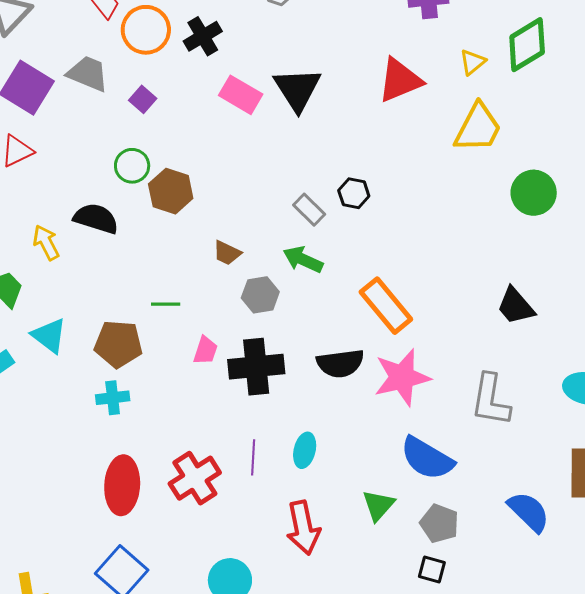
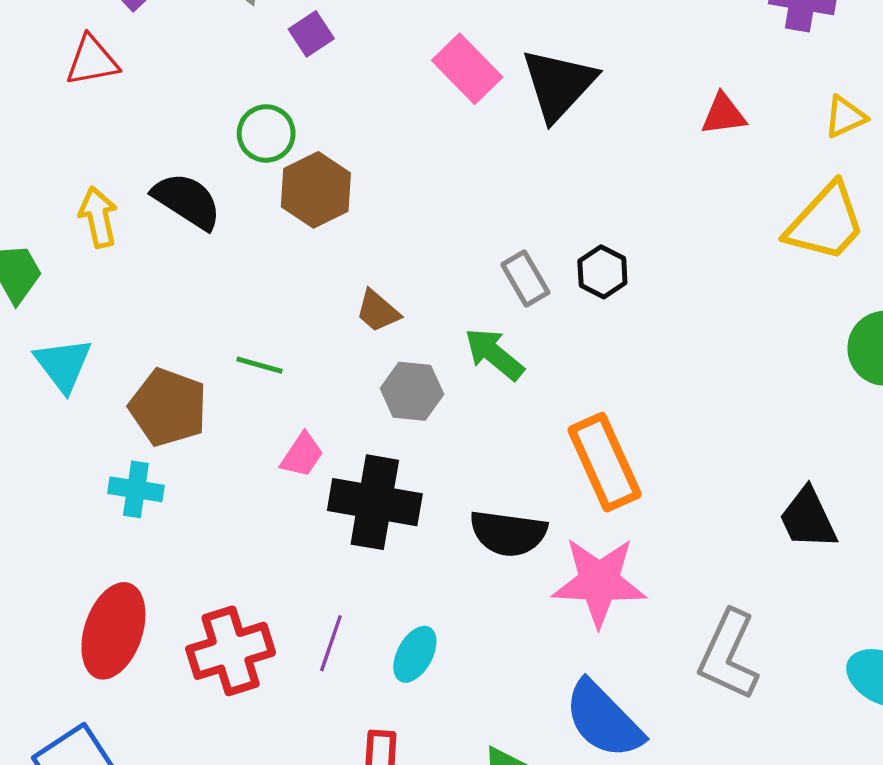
red triangle: (400, 80) -> (724, 114), size x0.6

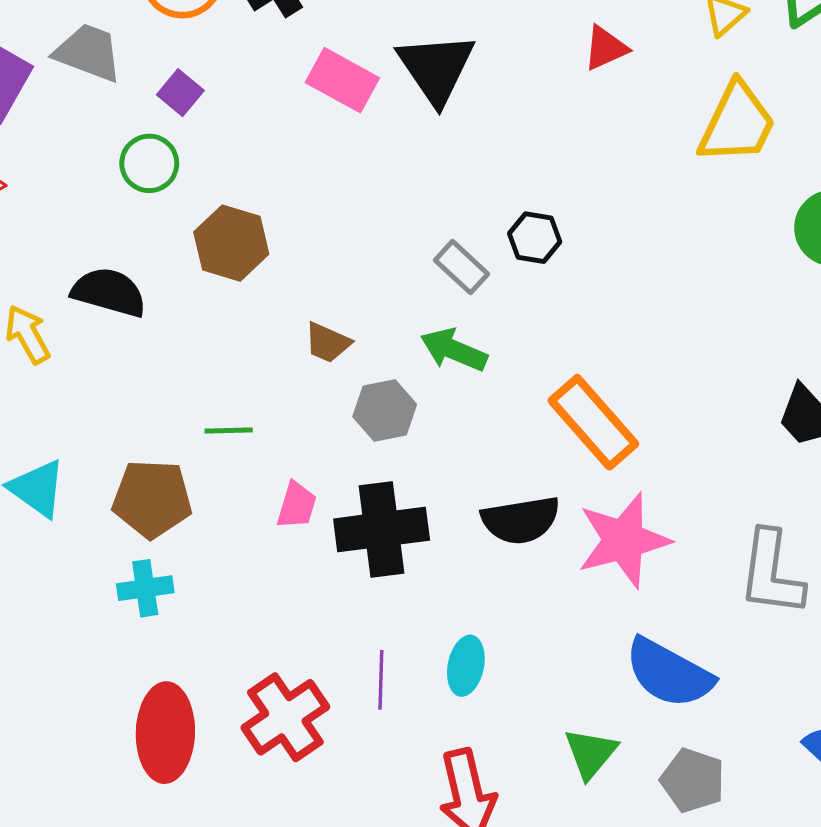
green circle: (266, 133) -> (149, 163), moved

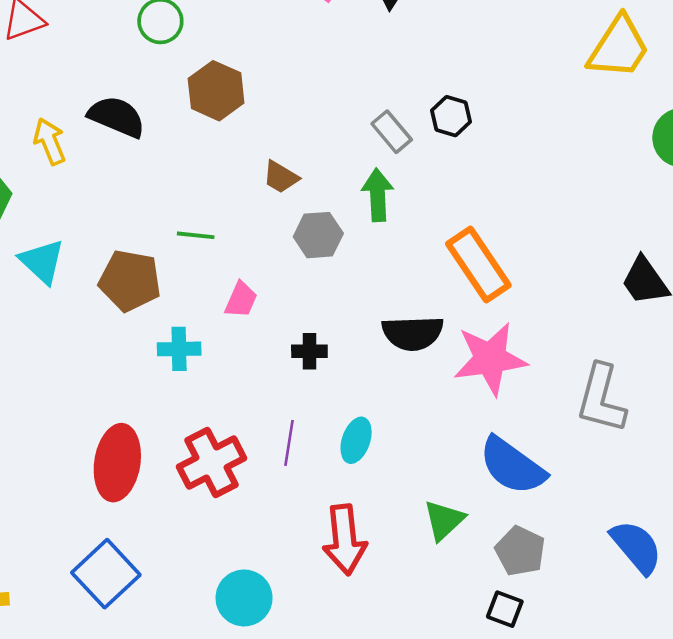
green arrow: (454, 350) -> (378, 195), turned 57
black cross: (382, 530) -> (309, 351), moved, size x0.5
cyan cross: (145, 588) -> (179, 349), moved

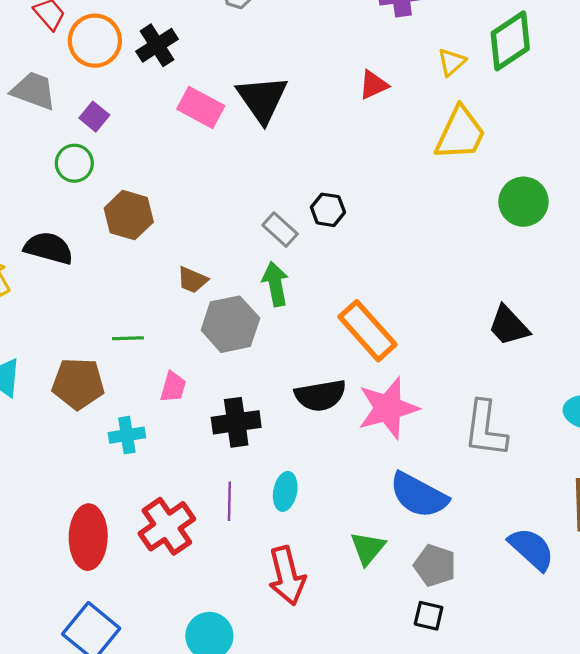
gray hexagon: (318, 235) -> (230, 324), size x1.4
black cross: (309, 351) -> (236, 422), size x1.6

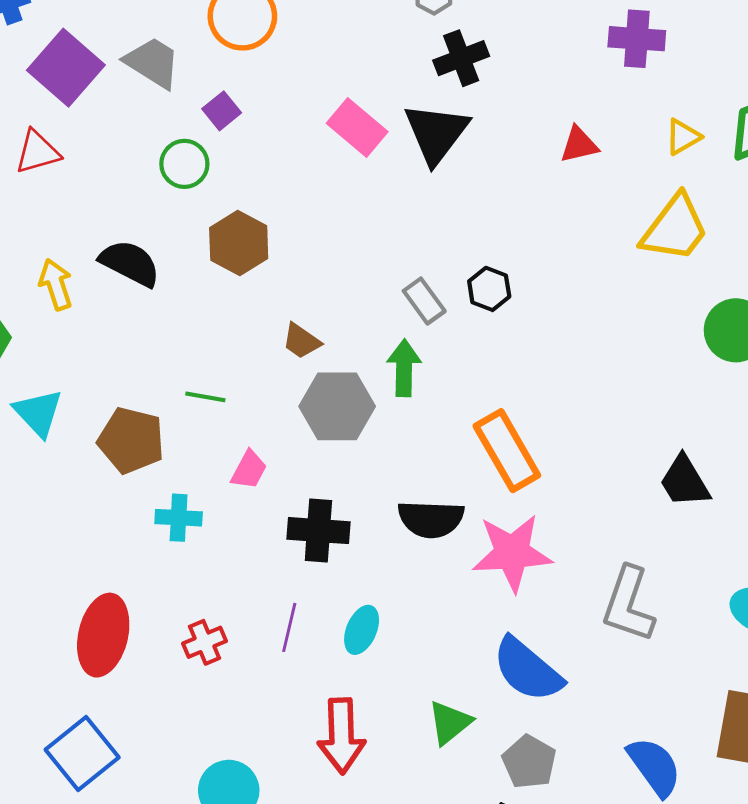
black cross: (157, 45) -> (461, 58), moved
red cross: (167, 526) -> (204, 642), size x0.6

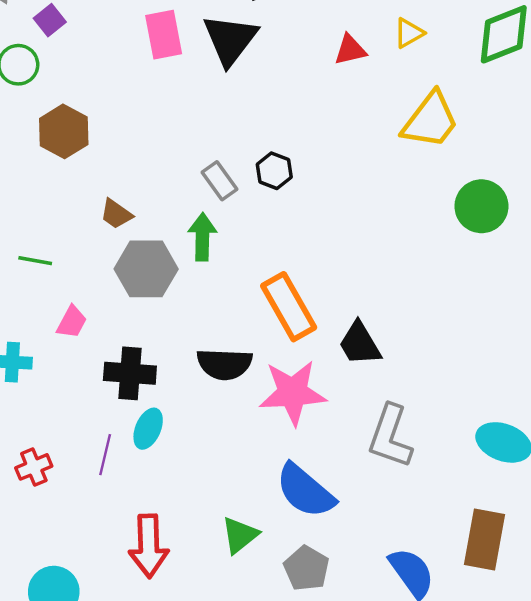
pink rectangle: (357, 127) -> (164, 35), turned 39
yellow triangle: (683, 137) -> (409, 33), moved
black trapezoid: (685, 481) -> (360, 344), moved
cyan ellipse: (362, 630) -> (148, 429), moved

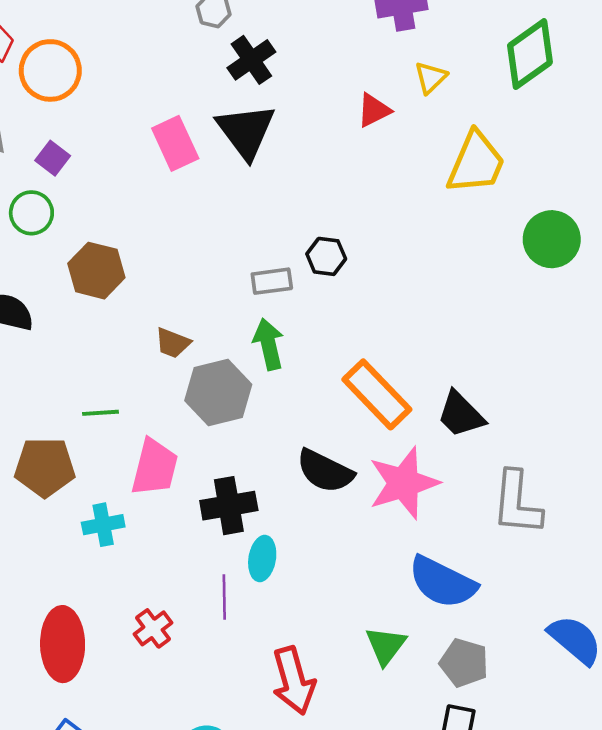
gray rectangle: (220, 181) -> (272, 281), turned -48
pink trapezoid: (72, 322) -> (155, 467), size x1.6
black semicircle: (224, 364) -> (325, 471), turned 38

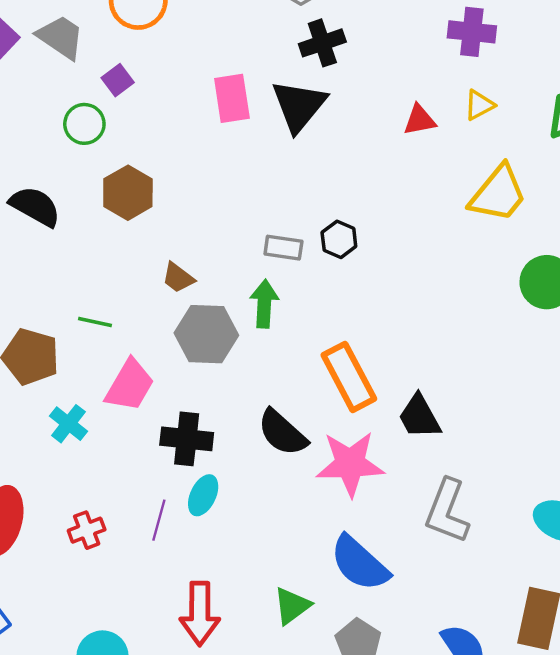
cyan cross: (103, 525) -> (68, 424), turned 33

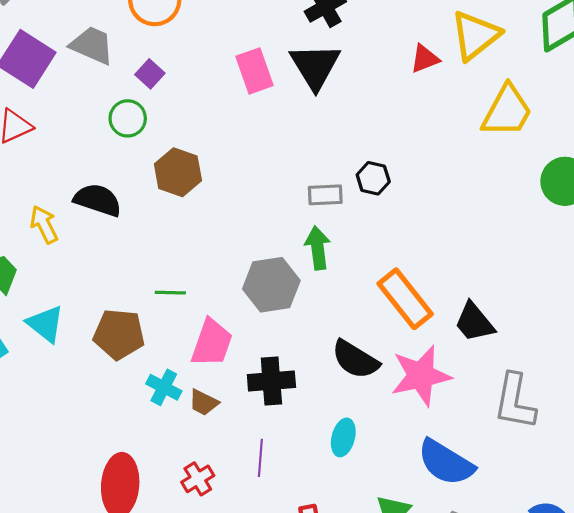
yellow triangle: (479, 105) -> (475, 35), size x1.8
brown trapezoid: (178, 278) -> (204, 402), moved
cyan ellipse: (203, 495) -> (343, 437), moved

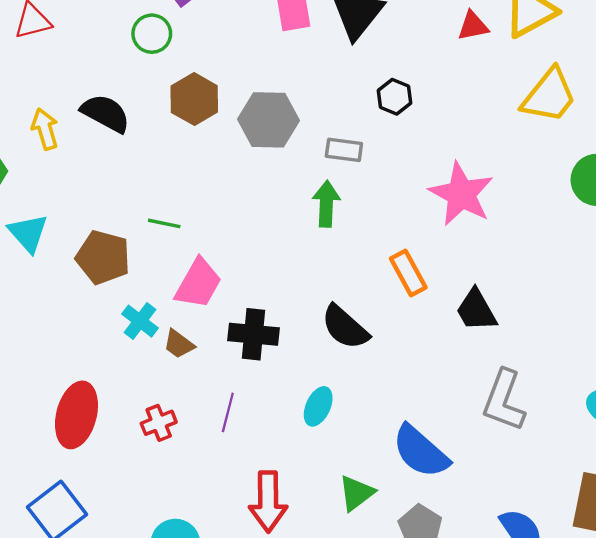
black hexagon: (373, 178) -> (395, 97), moved
gray hexagon: (271, 285) -> (268, 120), moved
orange rectangle: (405, 299) -> (408, 273), size x0.7
pink star: (421, 376) -> (461, 194), moved, turned 30

